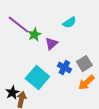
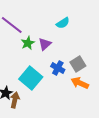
green star: (34, 35) -> (28, 43), moved
orange arrow: (86, 83) -> (80, 83), turned 66

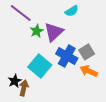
purple triangle: (45, 44) -> (54, 32), size x1.5
blue cross: (58, 68) -> (67, 56), size x1.5

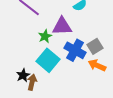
green star: (37, 31) -> (45, 36), moved
purple triangle: (54, 32) -> (62, 26), turned 40

